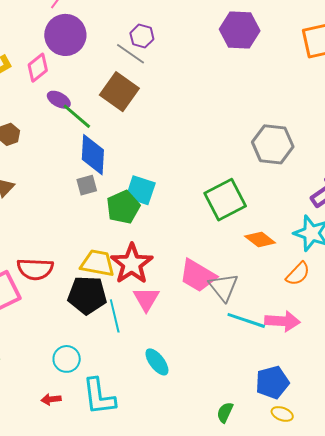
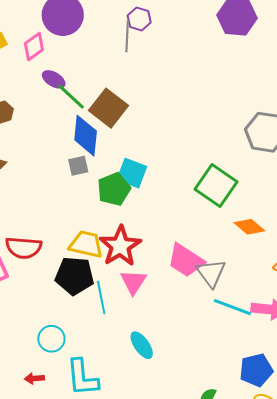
gray line: (130, 54) -> (127, 36), turned 56
brown square: (119, 92) -> (109, 108), moved
green square: (225, 200) -> (216, 186), turned -30

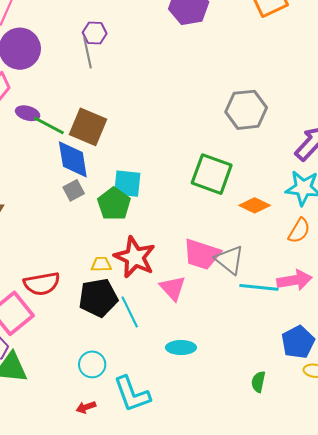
yellow trapezoid: (86, 244) -> (101, 264), size x0.6
pink triangle: (133, 282) -> (173, 288), moved
cyan ellipse: (142, 345) -> (181, 348), turned -40

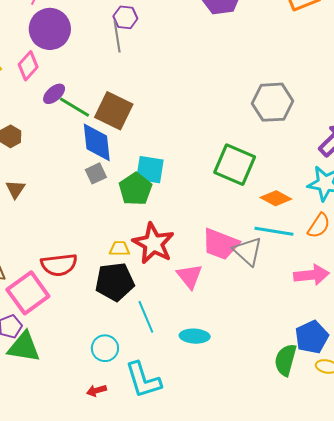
purple ellipse: (28, 113) -> (54, 94), turned -60
cyan line: (259, 287) -> (274, 231), moved
cyan line: (130, 312) -> (146, 317), moved
green semicircle: (258, 382) -> (285, 360), moved, size x1.5

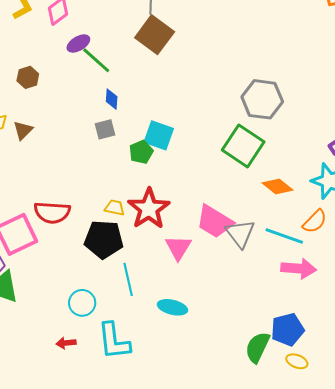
gray hexagon: (272, 102) -> (262, 99), moved
brown square: (114, 111) -> (155, 35), moved
blue diamond: (97, 142) -> (112, 99), size x0.5
green pentagon: (135, 189) -> (141, 152), size x0.7
cyan line: (274, 231) -> (284, 236), moved

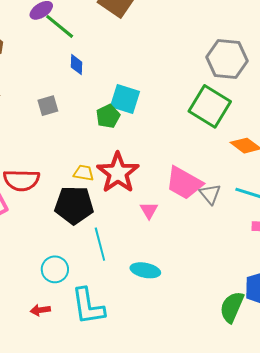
gray square: (105, 129) -> (48, 106), moved
gray triangle: (240, 233) -> (210, 194), size x0.7
pink triangle: (178, 248) -> (149, 210), size x0.7

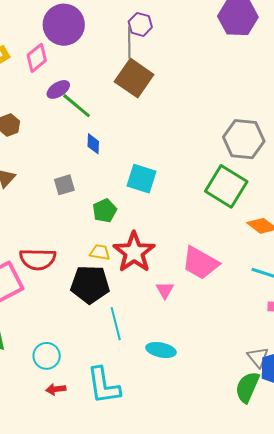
green pentagon: (108, 116) -> (105, 211), moved
gray triangle: (210, 194) -> (258, 357), moved
cyan circle: (55, 269) -> (47, 356), moved

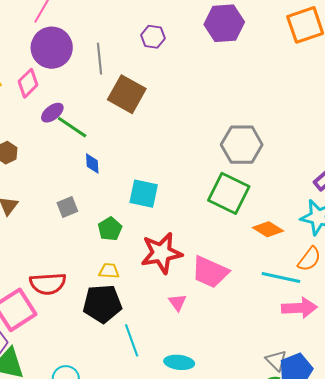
purple hexagon: (140, 24) -> (153, 37), moved
gray line: (129, 42) -> (99, 59), moved
red star: (134, 252) -> (161, 253), moved, turned 30

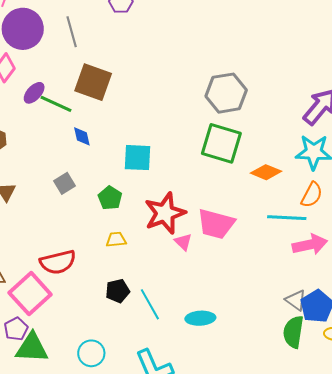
brown square: (127, 94) -> (93, 82), moved
pink triangle: (177, 302) -> (183, 242), moved
black pentagon: (102, 304) -> (118, 291), moved, size x0.6

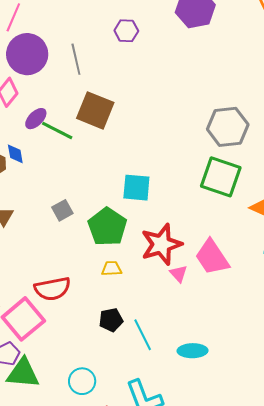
blue diamond: (82, 136) -> (15, 154), moved
green pentagon: (110, 198) -> (107, 227), size x1.6
pink trapezoid: (216, 224) -> (212, 257), turned 39

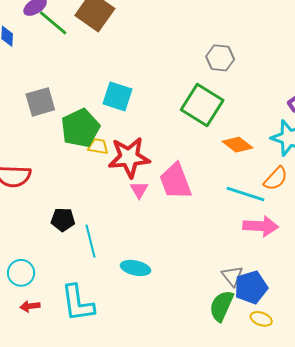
gray hexagon: (228, 127) -> (220, 58), size x0.7
gray square: (62, 210) -> (40, 102), size x1.4
yellow trapezoid: (112, 269) -> (98, 146), moved

